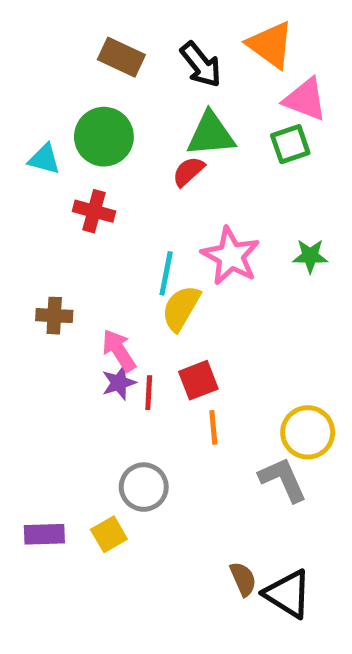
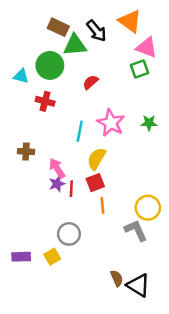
green triangle: (211, 134) -> (75, 45), moved
yellow semicircle: (181, 308) -> (96, 159), moved

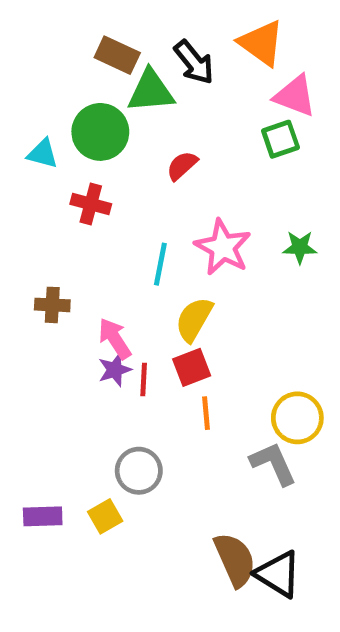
brown semicircle: (117, 278) -> (235, 560), size x1.6

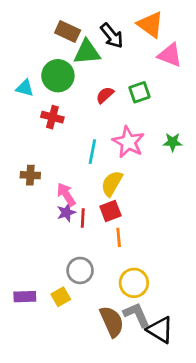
green square: (281, 139) -> (139, 92), moved
yellow circle: (297, 418) -> (134, 283), moved
gray L-shape: (273, 464) -> (137, 315), moved
brown semicircle: (235, 560) -> (112, 322), moved

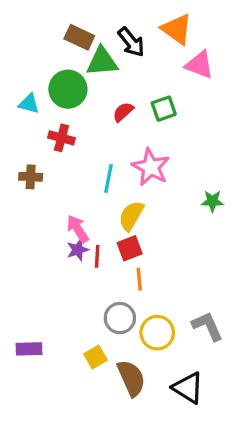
green star: (173, 142) -> (212, 201), moved
brown cross: (30, 175) -> (31, 177), moved
gray circle: (80, 270) -> (120, 318), moved
yellow square: (61, 297) -> (96, 357), moved
gray L-shape: (137, 315) -> (208, 326), moved

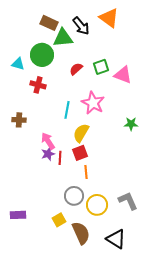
pink triangle: (199, 65) -> (123, 75), moved
brown cross: (31, 177) -> (19, 120), moved

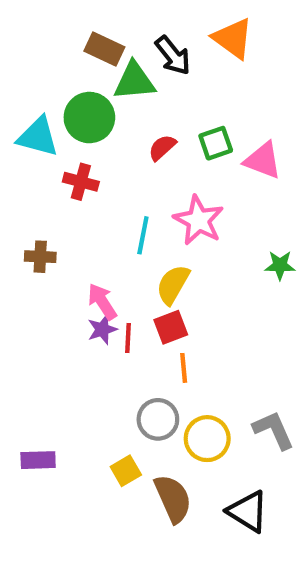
cyan triangle: (18, 64) -> (38, 137), size x1.5

